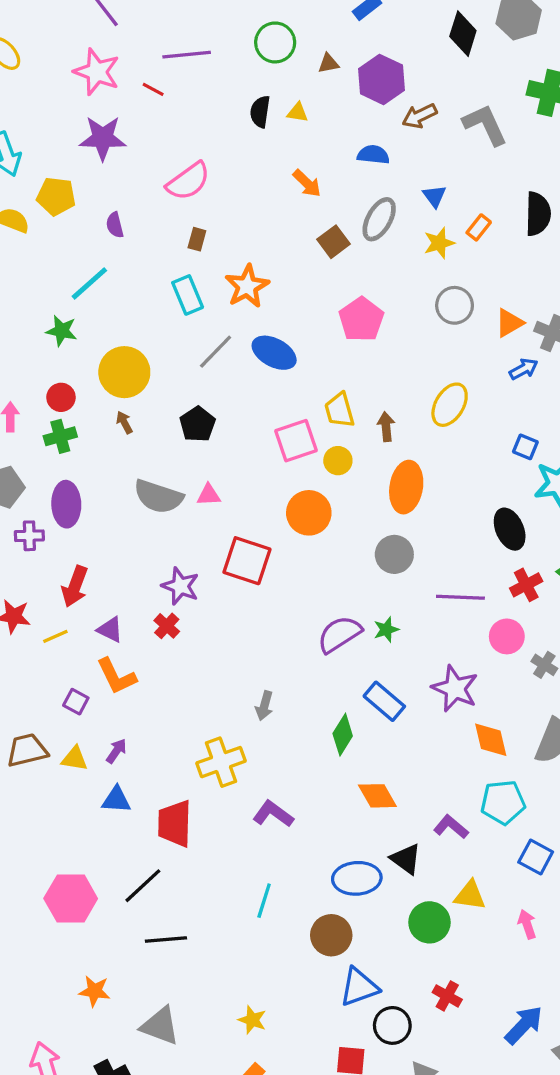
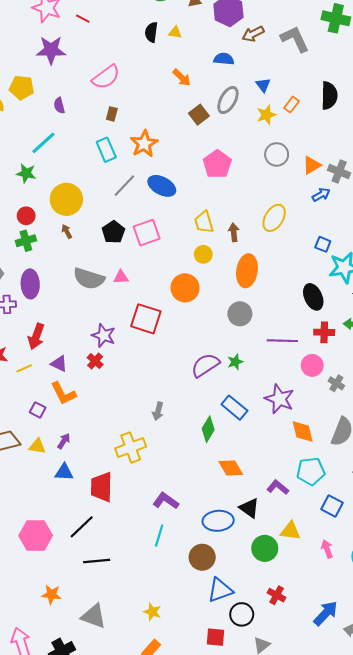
pink square: (296, 441) -> (147, 233), moved
red cross: (526, 585) -> (324, 332), turned 30
purple L-shape: (273, 814) -> (166, 501), moved

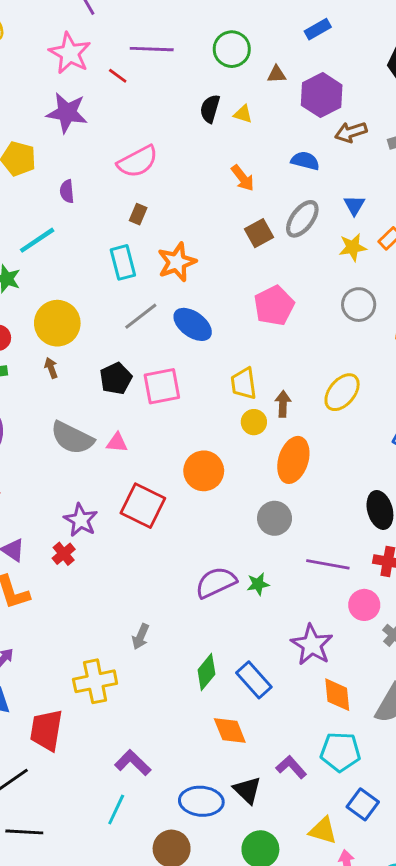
yellow circle: (203, 254) -> (254, 422), moved
blue rectangle: (234, 408) -> (254, 680), moved
yellow triangle: (290, 531) -> (323, 831), moved

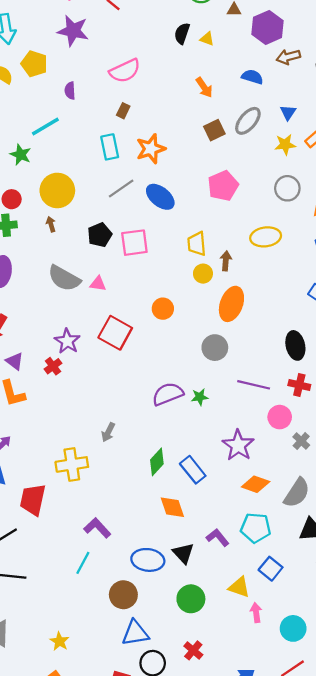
yellow ellipse: (342, 392) -> (266, 237), moved, turned 40
orange circle: (204, 471) -> (163, 309), size x0.7
orange diamond: (337, 695) -> (256, 484), turned -68

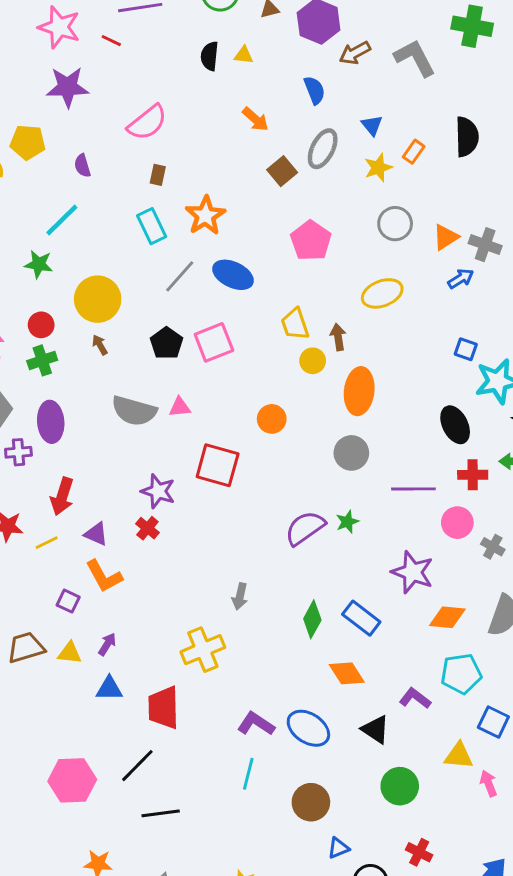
blue semicircle: (252, 77) -> (314, 90), turned 65
blue ellipse: (148, 560) -> (308, 728), moved, turned 40
blue triangle: (135, 633) -> (338, 848), size x0.6

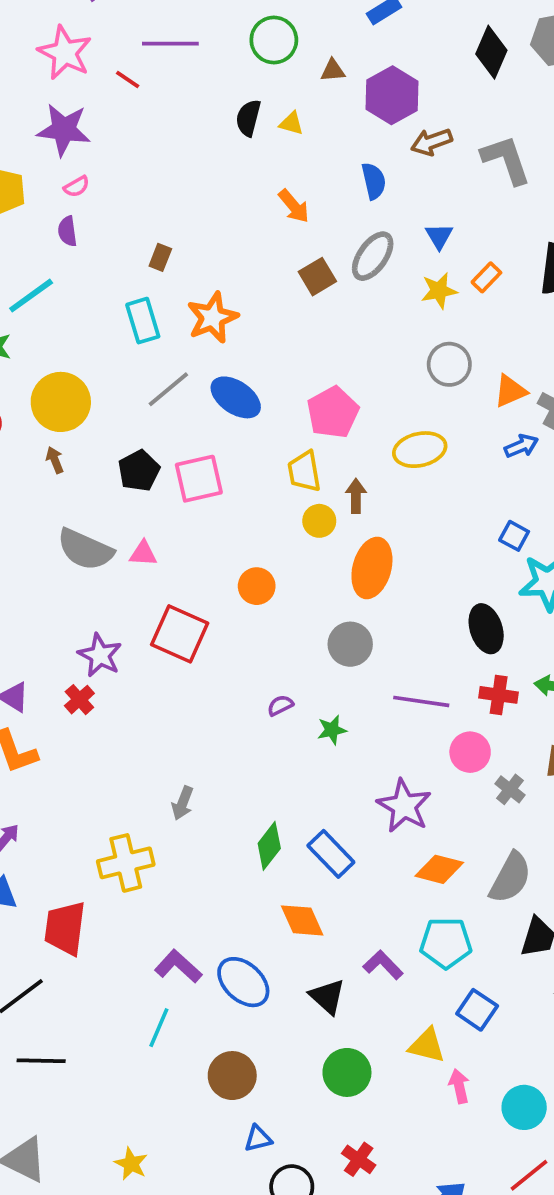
pink semicircle: (147, 123) -> (77, 186), moved, size x0.5
pink pentagon: (311, 241) -> (333, 412), moved
purple semicircle: (305, 528) -> (280, 705), moved, size x0.5

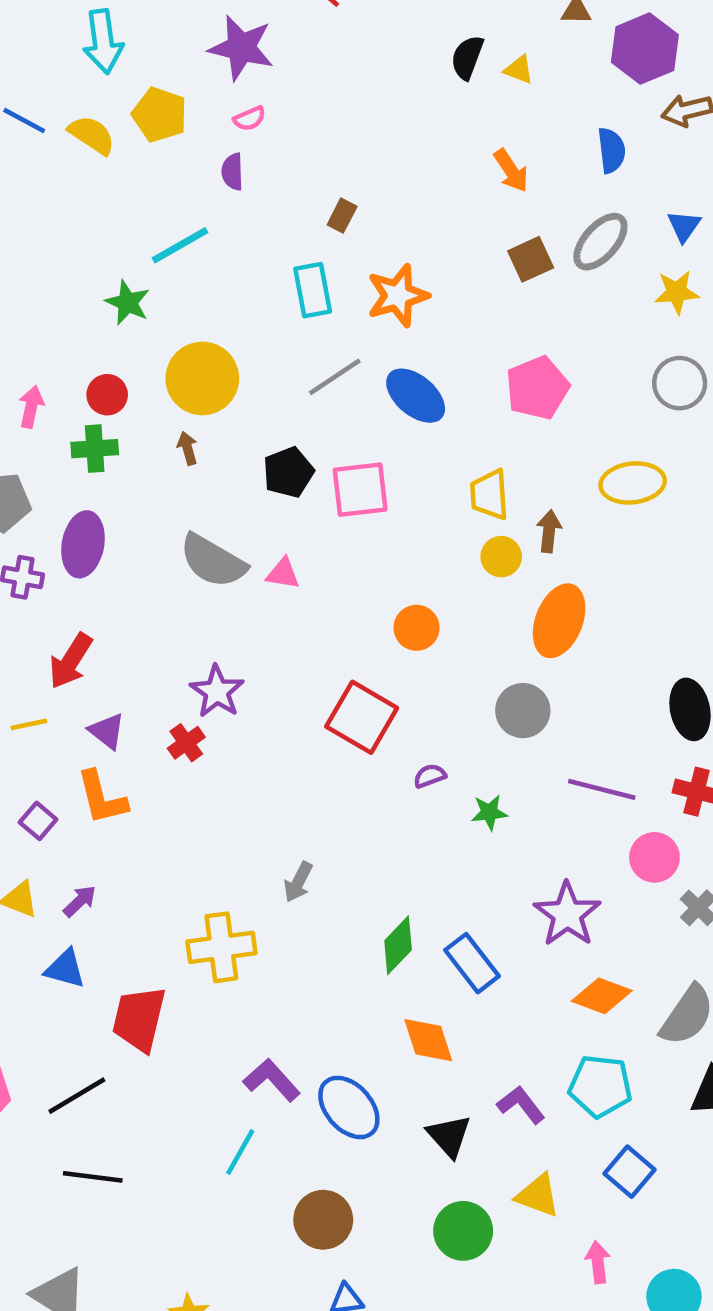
pink pentagon: (333, 412) -> (537, 388), moved
red square: (180, 634) -> (362, 717), moved
yellow triangle: (427, 1045) -> (538, 1195), moved

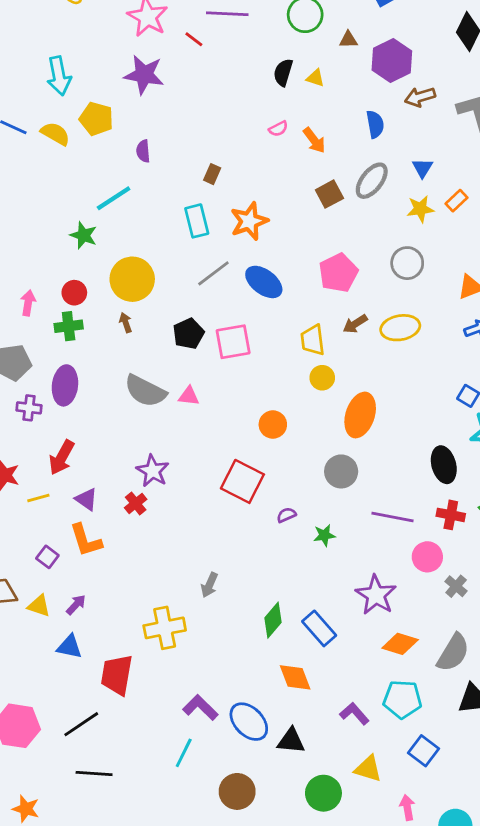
pink semicircle: (250, 118) -> (278, 129), moved
gray circle: (680, 383) -> (407, 263), moved
brown arrow: (549, 531) -> (355, 324), moved, turned -125
black triangle: (449, 1136) -> (291, 741), moved, turned -40

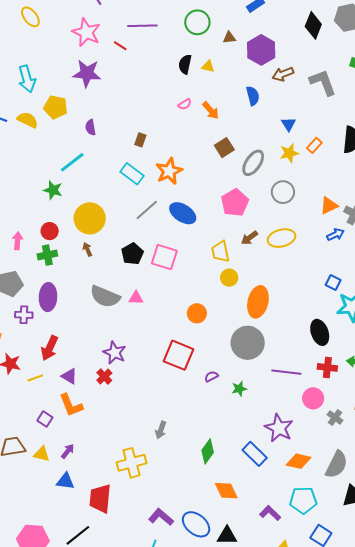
gray ellipse: (372, 181) -> (253, 163), moved
cyan rectangle: (197, 221) -> (132, 174), turned -35
pink square: (233, 342) -> (164, 257), turned 32
gray circle: (341, 471) -> (248, 343), size x1.4
blue rectangle: (319, 628) -> (255, 454), moved

